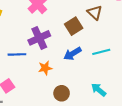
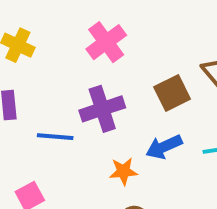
orange star: (45, 68) -> (123, 171), moved

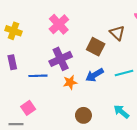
brown square: (172, 93) -> (96, 47), turned -30
orange star: (123, 171) -> (70, 82), moved

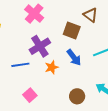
blue arrow: (95, 75) -> (74, 57), turned -90
pink square: (28, 108) -> (30, 95), moved
brown circle: (83, 115) -> (77, 96), moved

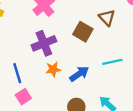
blue arrow: (74, 57) -> (79, 74), moved, turned -96
blue line: (20, 65) -> (17, 73), moved, turned 72

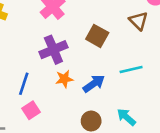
brown triangle: (107, 18) -> (138, 21), moved
blue line: (17, 73) -> (24, 84), turned 36

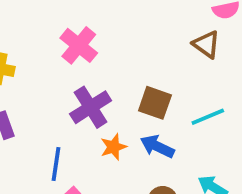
brown square: (97, 36) -> (155, 103), moved
blue arrow: (94, 84) -> (157, 146), turned -110

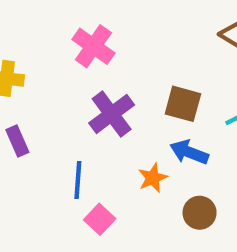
orange star: (113, 147) -> (153, 178), moved

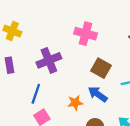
pink cross: (93, 46) -> (85, 34), moved, turned -35
purple cross: (112, 114) -> (49, 60), moved

